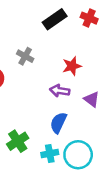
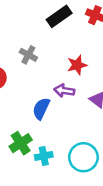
blue semicircle: (58, 123) -> (41, 109), moved
cyan cross: (50, 154) -> (44, 156), moved

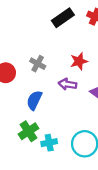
gray cross: (28, 55) -> (38, 64), moved
blue semicircle: (41, 109) -> (34, 100), moved

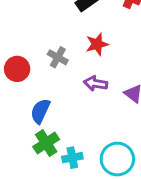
red star: (79, 61) -> (97, 44), moved
blue semicircle: (34, 100) -> (40, 111), moved

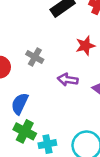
red star: (97, 44) -> (85, 46), moved
green cross: (46, 143) -> (25, 131), turned -30

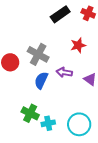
gray cross: (35, 57) -> (38, 54), size x1.5
blue semicircle: (20, 104) -> (41, 80), moved

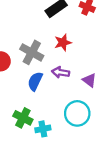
red star: (78, 45) -> (63, 42), moved
cyan circle: (79, 124) -> (77, 113), moved

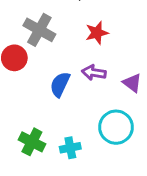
gray cross: (32, 52) -> (39, 30), moved
green cross: (23, 118) -> (32, 142), moved

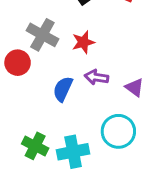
red star: (97, 33) -> (83, 42), moved
cyan cross: (70, 148) -> (73, 152), size x1.5

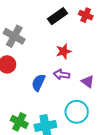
gray cross: (42, 35) -> (14, 36), moved
red star: (83, 42) -> (64, 51), moved

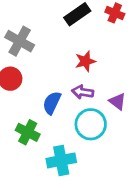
cyan circle: (77, 112) -> (91, 124), moved
green cross: (19, 122) -> (28, 132), moved

